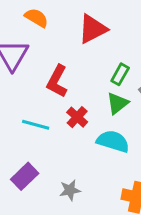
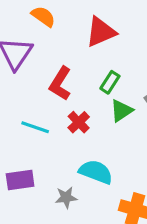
green rectangle: (120, 74) -> (110, 82), moved
cyan semicircle: (113, 141) -> (96, 172), moved
purple rectangle: (25, 176) -> (20, 180), turned 32

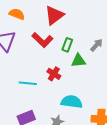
red L-shape: (60, 84) -> (42, 40), moved, turned -65
green triangle: (121, 111) -> (78, 61), turned 42

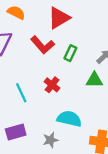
green triangle: (78, 61) -> (94, 80), moved
cyan line: (28, 83) -> (21, 93), turned 54

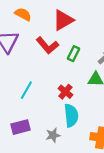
red cross: (52, 85) -> (65, 92), moved
cyan line: (21, 93) -> (26, 90), turned 54
cyan semicircle: (69, 119) -> (71, 115), turned 70

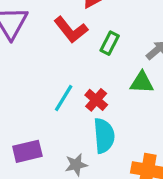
cyan line: (26, 90) -> (64, 98), moved

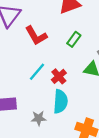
red L-shape: (71, 30) -> (36, 36), moved

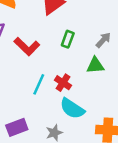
cyan semicircle: (60, 101) -> (72, 109), turned 135

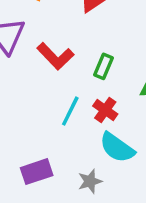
green rectangle: (68, 39) -> (103, 66), moved

